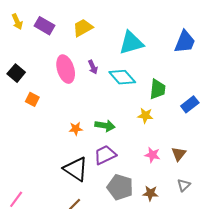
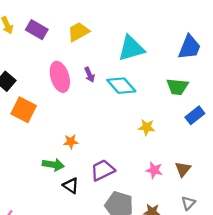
green trapezoid: (157, 89) -> (177, 87), moved, turned 90
orange square: (32, 99) -> (24, 110), size x1.6
green arrow: (105, 126) -> (53, 165), moved
black triangle: (76, 169) -> (71, 186), size x0.6

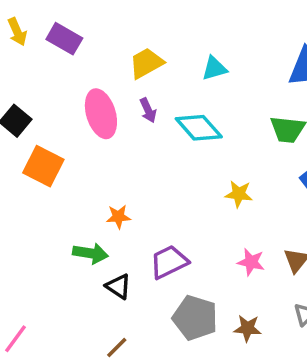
yellow trapezoid: (78, 32) -> (146, 63), moved
cyan triangle: (131, 48) -> (214, 68), size x0.6

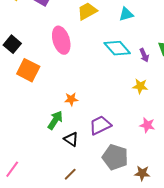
purple arrow: (148, 110) -> (144, 55), moved
green arrow: (90, 253) -> (55, 120), turned -66
brown star: (247, 328) -> (142, 173), moved

